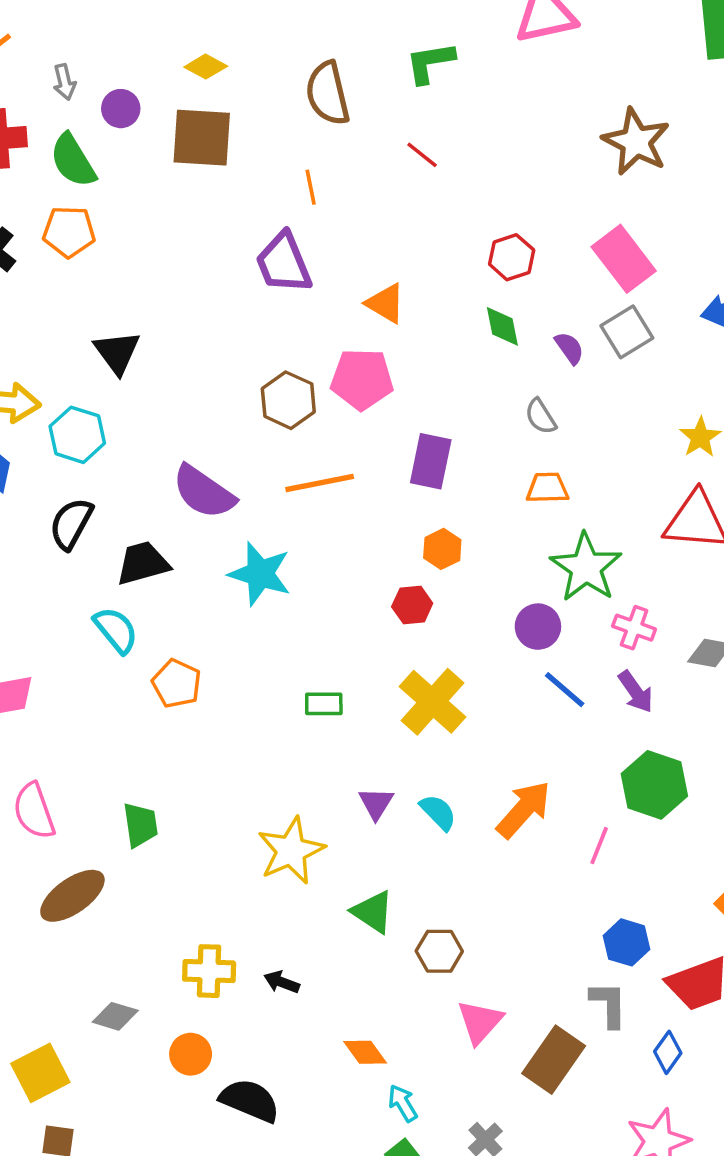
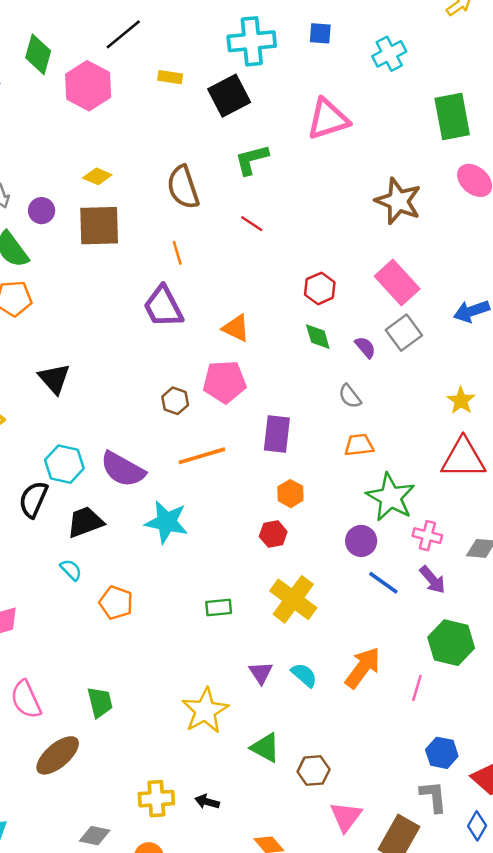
brown hexagon: (288, 400) -> (175, 401), size x0.7
cyan hexagon: (77, 435) -> (64, 464), moved
cyan semicircle: (116, 630) -> (71, 570), size x0.7

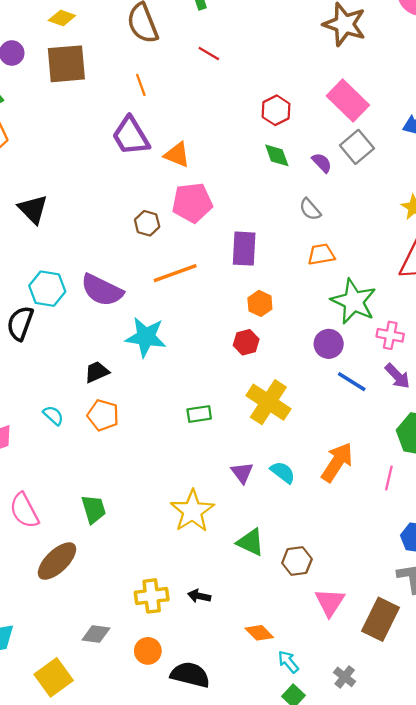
orange triangle: (236, 328) -> (177, 155), moved
black trapezoid: (85, 522) -> (97, 372), moved, size x0.7
cyan semicircle: (71, 570) -> (53, 415), moved

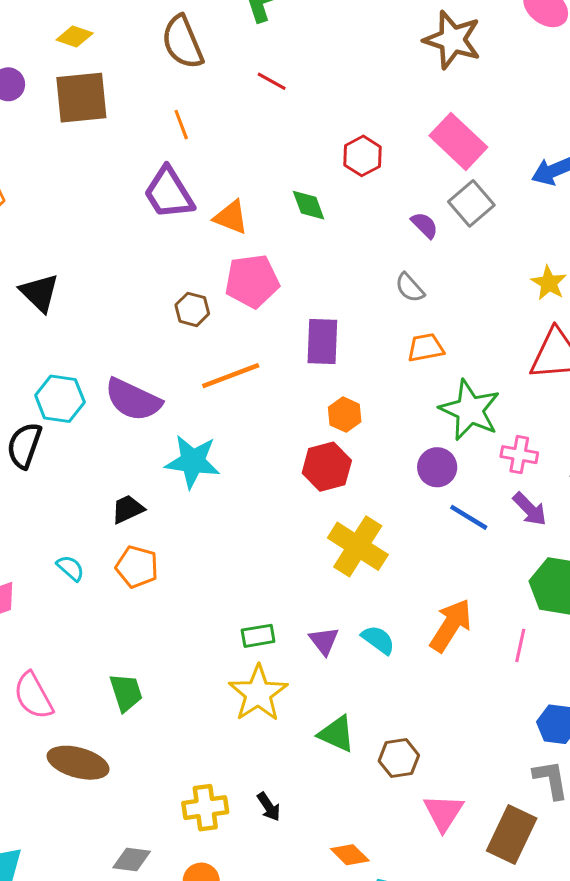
green diamond: (277, 155) -> (309, 205), moved
red hexagon: (246, 342) -> (327, 467), size x1.4
green rectangle: (199, 414) -> (258, 636), moved
brown ellipse: (57, 561) -> (78, 763), turned 60
black arrow: (199, 596) -> (269, 807), turned -135

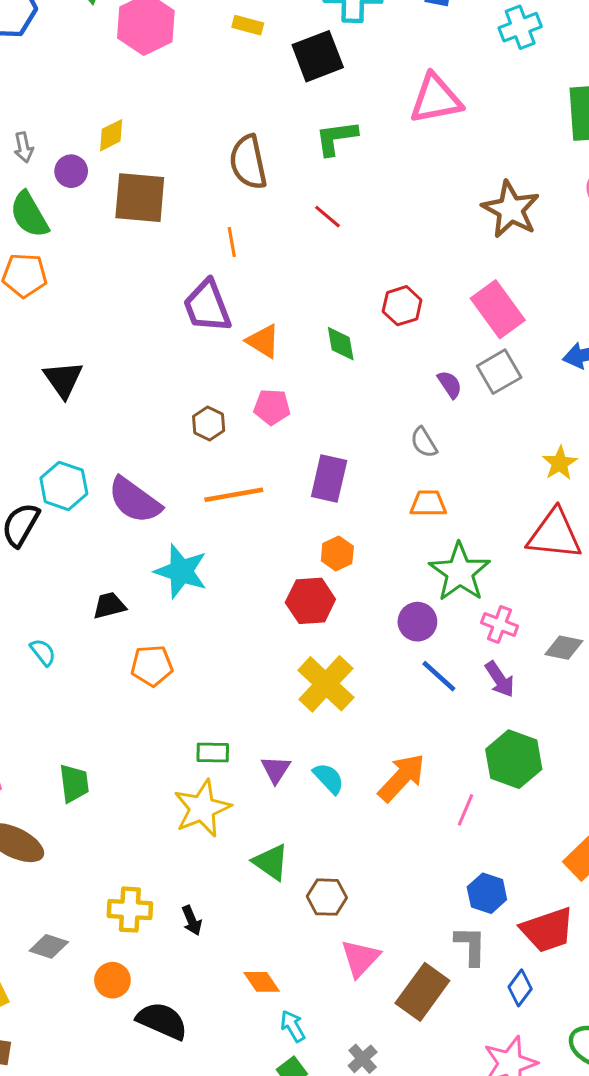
yellow diamond: (75, 37) -> (111, 135), moved, turned -56
pink pentagon: (252, 281) -> (272, 407), size x0.7
orange pentagon: (137, 567) -> (152, 666), moved, turned -30

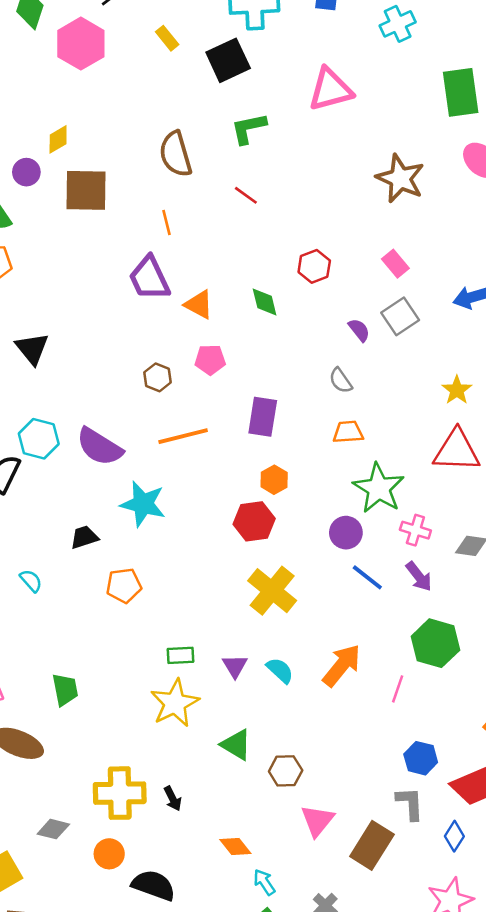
yellow rectangle: (248, 25) -> (167, 38), turned 40
pink rectangle: (498, 309) -> (395, 264), size x0.6
yellow cross: (130, 910) -> (120, 793), size x1.4

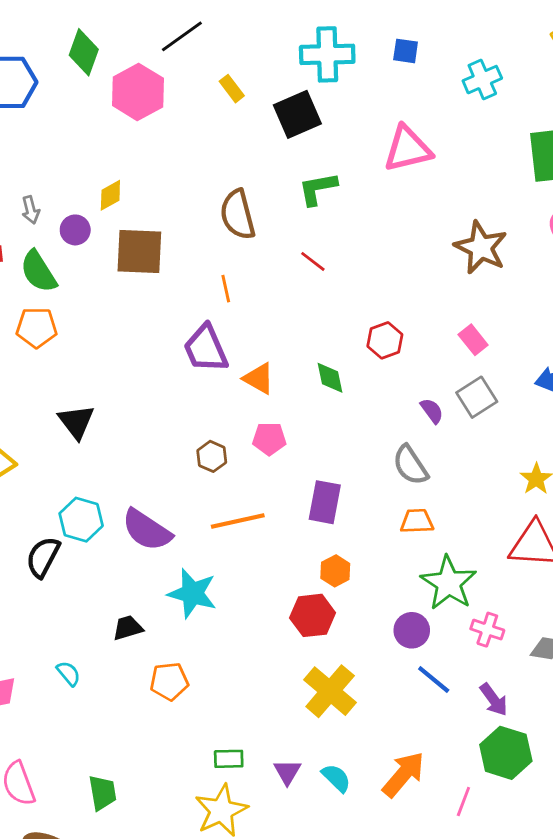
gray semicircle: (341, 381) -> (410, 465), size x1.4
purple arrow: (419, 576) -> (494, 700), moved

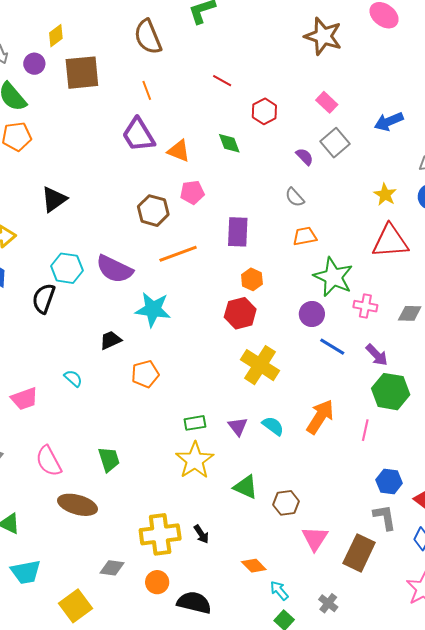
red line: (313, 261) -> (222, 81), moved
black triangle: (76, 422) -> (54, 199), turned 40
brown hexagon: (212, 456) -> (153, 211), size x1.4
gray semicircle: (410, 465) -> (295, 197), size x0.7

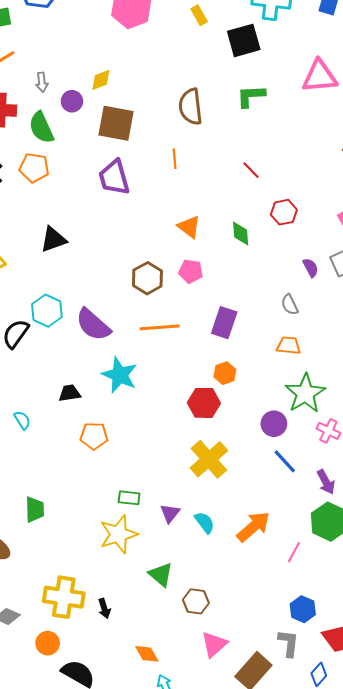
purple trapezoid: (138, 135) -> (114, 178), moved

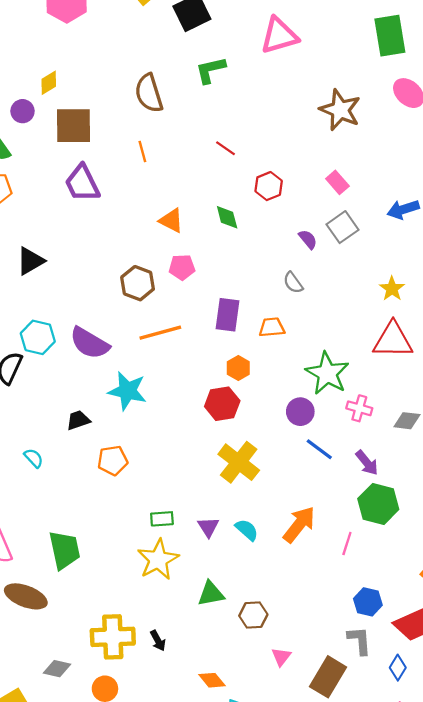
orange trapezoid: (289, 346) -> (272, 327), moved
green trapezoid: (35, 509) -> (65, 550), size x1.4
green triangle: (161, 575) -> (211, 594), turned -40
pink triangle: (214, 644) -> (281, 657), size x0.7

